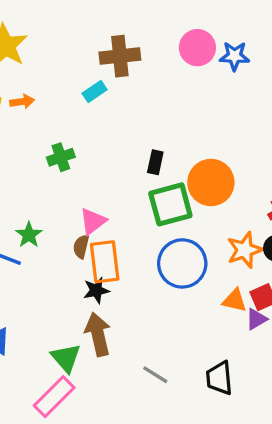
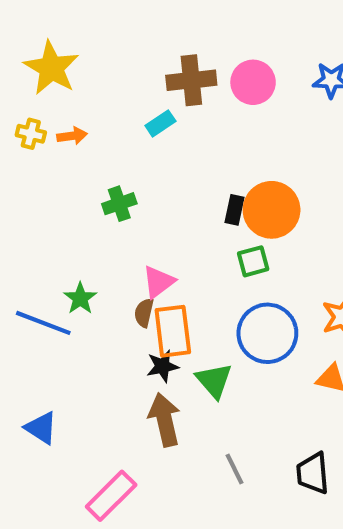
pink circle: (197, 48) -> (253, 82), moved
orange circle: (211, 183) -> (272, 210), moved
green square: (170, 204) -> (253, 261), size x0.6
green triangle: (66, 358) -> (214, 381), moved
gray line: (155, 375) -> (235, 469), turned 32

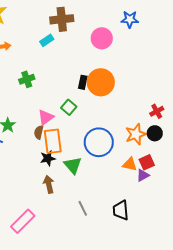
pink circle: (253, 82) -> (102, 38), moved
green square: (253, 261) -> (69, 107), moved, turned -35
brown arrow: (165, 420) -> (49, 184), size x0.7

